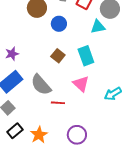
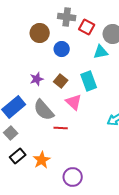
purple star: (12, 54) -> (37, 79), moved
pink triangle: (81, 84) -> (74, 102), moved
purple circle: (77, 135) -> (73, 177), moved

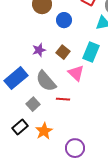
cyan rectangle: (89, 81) -> (91, 52), turned 42
gray square: (11, 133) -> (33, 104), moved

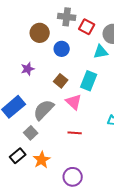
purple star: (39, 50) -> (28, 69), moved
gray semicircle: (46, 81) -> (44, 110), turned 85
red line: (63, 99) -> (75, 133), moved

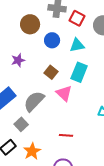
cyan triangle: (101, 52) -> (77, 45), moved
red line: (75, 133) -> (66, 135), moved

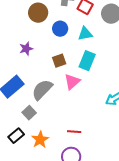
brown square: (51, 72) -> (59, 61), turned 32
pink triangle: (64, 93) -> (72, 82), turned 36
red line: (66, 135) -> (74, 132), moved

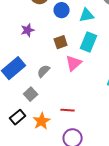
gray semicircle: (42, 90) -> (44, 71), size x0.6
red line: (74, 132) -> (68, 110), moved

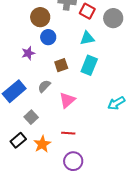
blue circle: (62, 10) -> (48, 37), moved
pink triangle: (74, 63) -> (67, 100), moved
gray semicircle: (44, 71) -> (44, 86), moved

